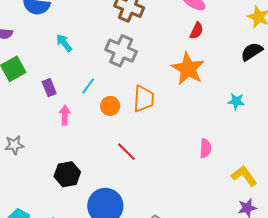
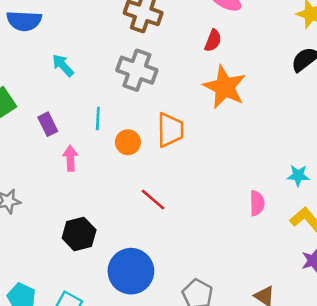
red semicircle: (197, 31) -> (213, 41), moved
cyan line: (88, 86) -> (98, 118), turned -30
cyan star: (236, 101) -> (298, 176), moved
pink semicircle: (205, 148) -> (257, 203), moved

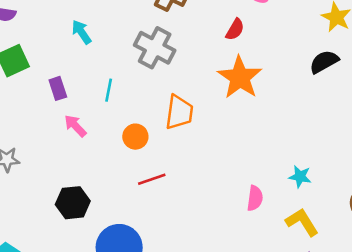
orange circle: (128, 142) -> (135, 137), moved
pink arrow: (70, 158) -> (75, 126), turned -50
red line: (153, 200) -> (152, 179), turned -68

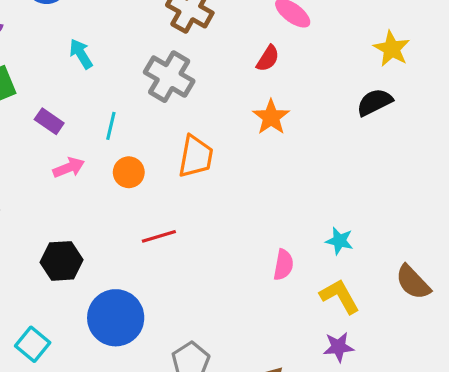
orange star: (240, 77) -> (271, 117), size x0.7
purple rectangle: (58, 88) -> (49, 121), turned -40
pink arrow: (75, 126) -> (69, 168), turned 110
orange circle: (135, 137) -> (129, 172), moved

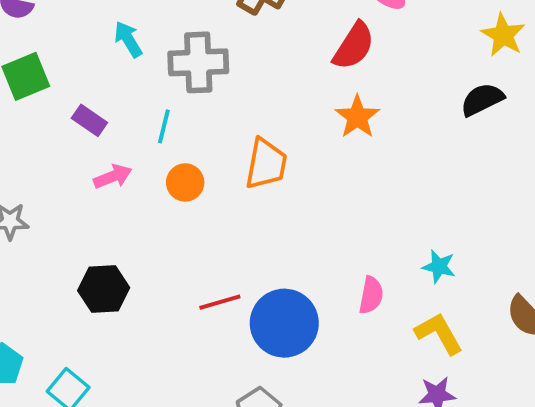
red semicircle: (268, 58) -> (354, 46), size x1.5
gray cross: (169, 77) -> (198, 62), moved, turned -33
red line: (159, 236) -> (220, 302), moved
blue circle: (116, 318) -> (284, 323), moved

